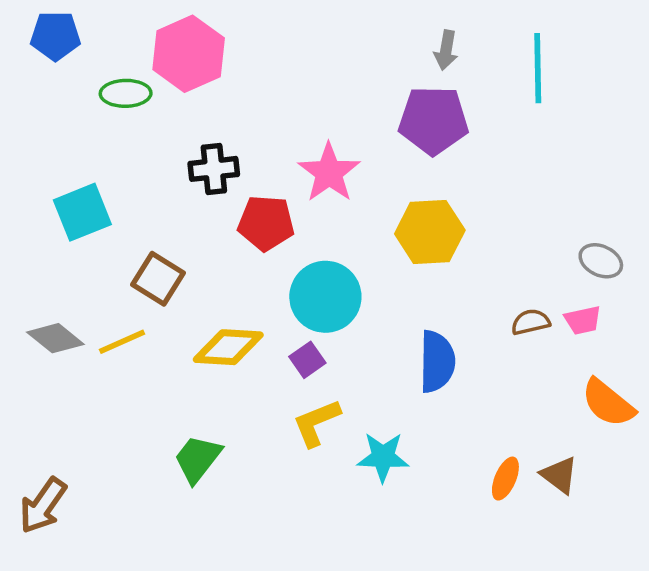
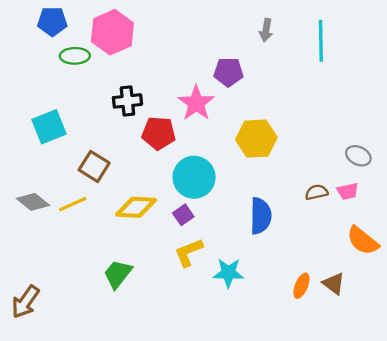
blue pentagon: (55, 36) -> (52, 21), moved
purple pentagon: (433, 120) -> (228, 72), moved, size x0.7

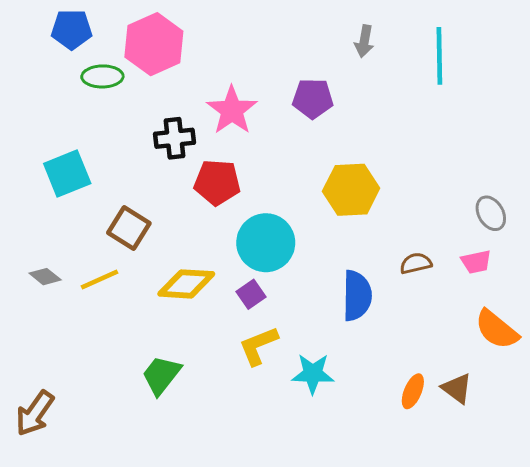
pink star: (196, 103) -> (232, 110), moved
gray ellipse: (358, 156) -> (491, 213), turned 35
brown semicircle: (316, 192) -> (416, 263), moved
gray diamond: (33, 202) -> (45, 277), size x0.7

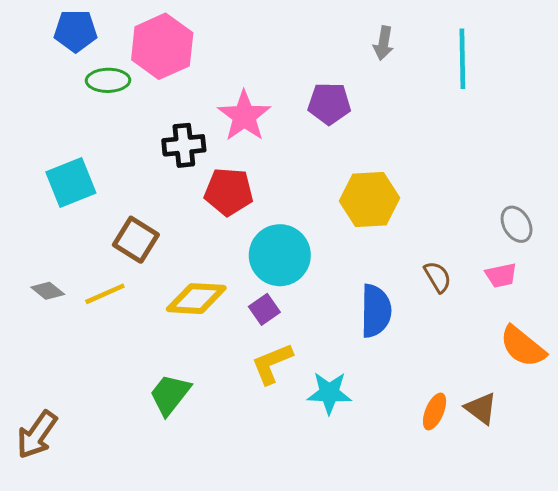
brown semicircle: (416, 263) -> (438, 277), turned 72

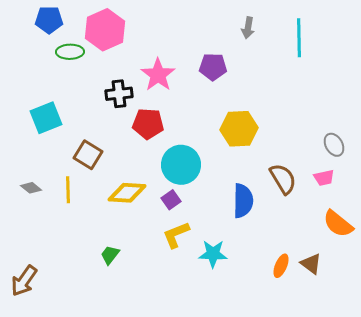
brown semicircle: (438, 277) -> (283, 179), size x1.5
yellow line: (105, 294) -> (68, 190), turned -68
green trapezoid: (170, 394) -> (110, 255), size x0.7

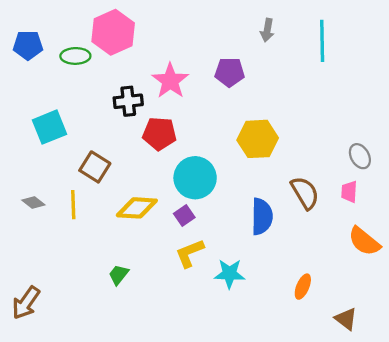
blue pentagon: (49, 20) -> (28, 45), moved
pink trapezoid: (324, 178) -> (349, 192), turned 105
brown triangle: (311, 264) -> (346, 319), moved

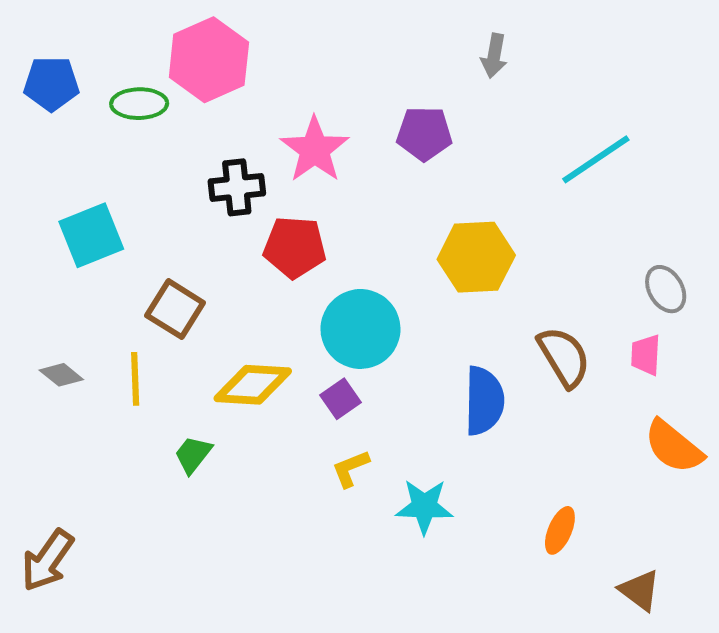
cyan line: (322, 41) -> (596, 159), moved, turned 57
yellow L-shape: (190, 253) -> (351, 469), size x0.7
green trapezoid: (119, 275) -> (193, 455), moved

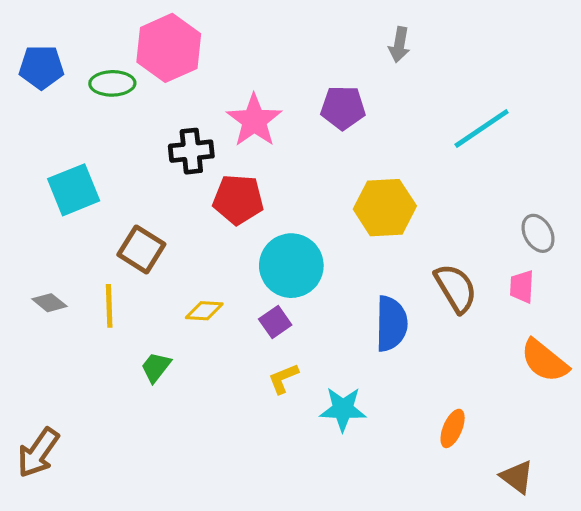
yellow diamond: (253, 385) -> (204, 311), size x0.6

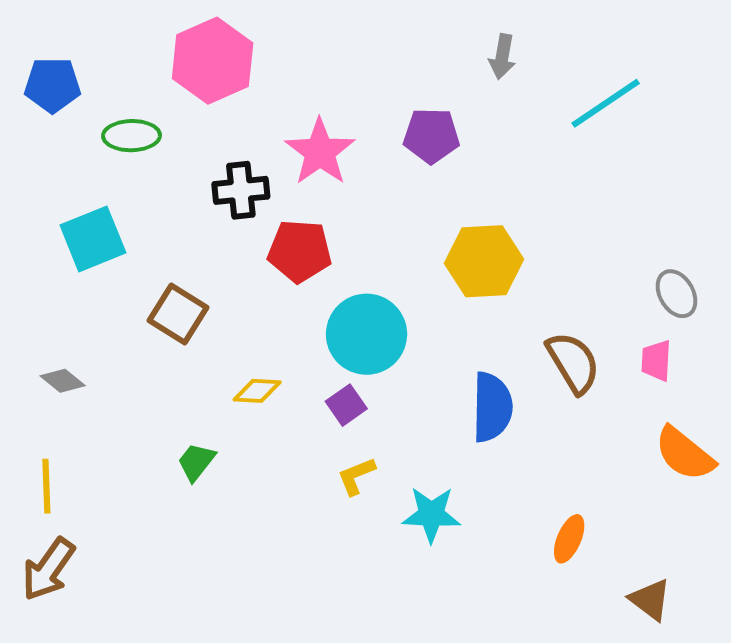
green ellipse: (112, 83) -> (131, 136), moved
cyan line: (482, 129) -> (606, 103), moved
yellow line: (109, 306) -> (46, 486), moved

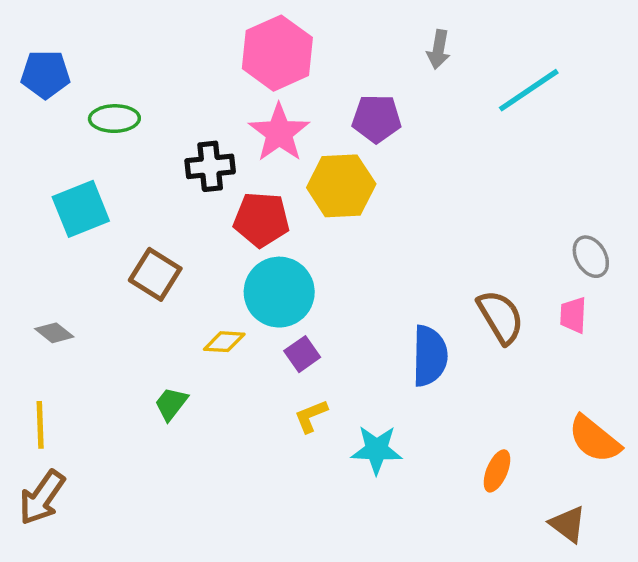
pink hexagon: (213, 61) -> (277, 53), moved
yellow hexagon: (484, 261) -> (341, 186), moved
cyan circle: (367, 334) -> (279, 292), moved
orange semicircle: (685, 454) -> (594, 439), moved

